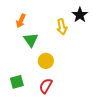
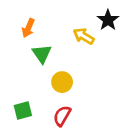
yellow arrow: (62, 27) -> (84, 36), turned 133

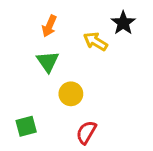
orange arrow: (28, 28) -> (49, 26), moved
red semicircle: (62, 116) -> (86, 132), moved

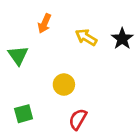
black star: (123, 23) -> (122, 39), moved
green triangle: (48, 61) -> (18, 55), moved

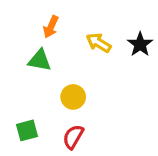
green triangle: (18, 55) -> (40, 60), moved, turned -45
red semicircle: (78, 119) -> (73, 137), moved

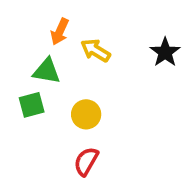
yellow arrow: (99, 43) -> (96, 50), moved
green square: (27, 130) -> (32, 105), moved

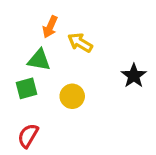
black star: (165, 52) -> (134, 76), moved
red semicircle: (86, 161) -> (28, 136), moved

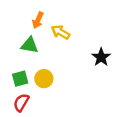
green square: (26, 88) -> (20, 79), moved
yellow circle: (72, 96) -> (44, 79), moved

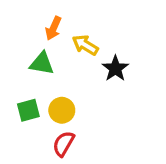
black star: (101, 57) -> (115, 68), moved
red semicircle: (21, 102) -> (63, 144), moved

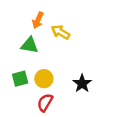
black star: (115, 68) -> (82, 83), moved

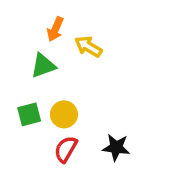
green triangle: (30, 45) -> (43, 66), turned -30
black star: (82, 83) -> (116, 147), moved, turned -30

